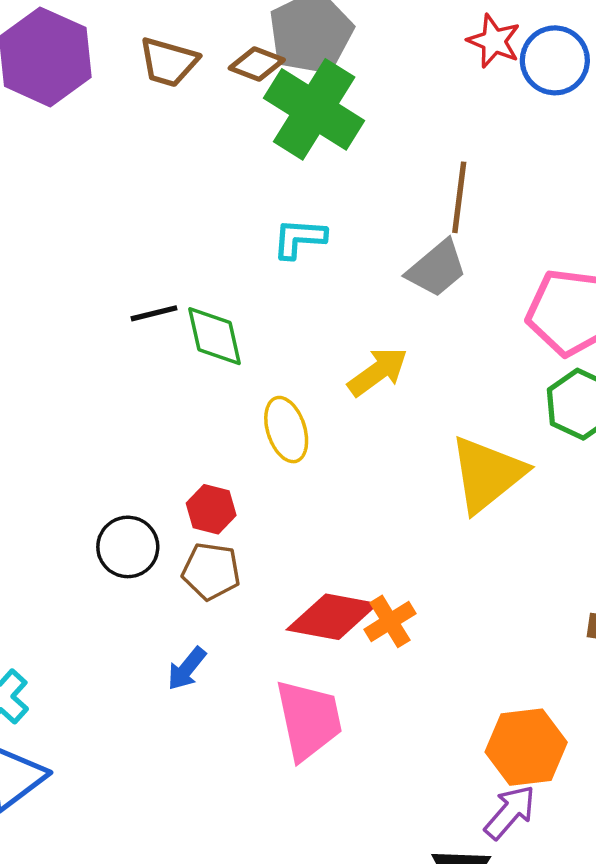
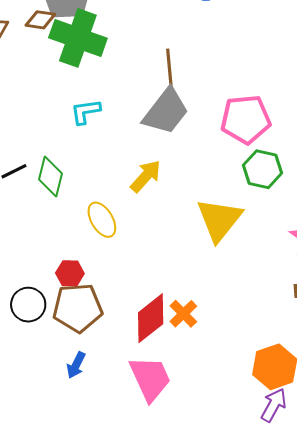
gray trapezoid: (437, 269) -> (166, 111), size x1.4
green diamond: (214, 336) -> (50, 176), turned 39
brown pentagon: (211, 571) -> (78, 308), size x1.5
red diamond: (332, 617) -> (151, 318), turned -36

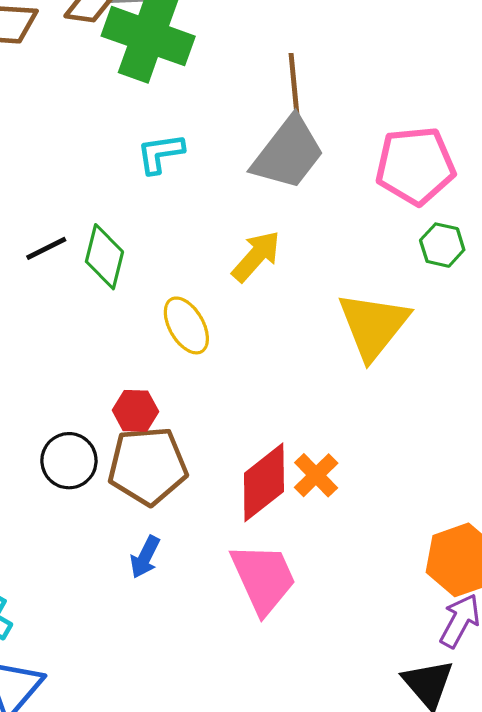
green hexagon: (263, 169) -> (442, 245), size x0.7

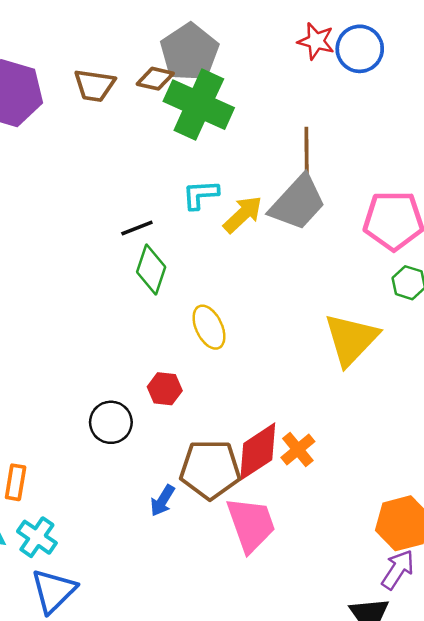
black line: (46, 248) -> (137, 228), moved
yellow arrow: (256, 256) -> (243, 214), moved
brown pentagon: (148, 466) -> (210, 469), moved

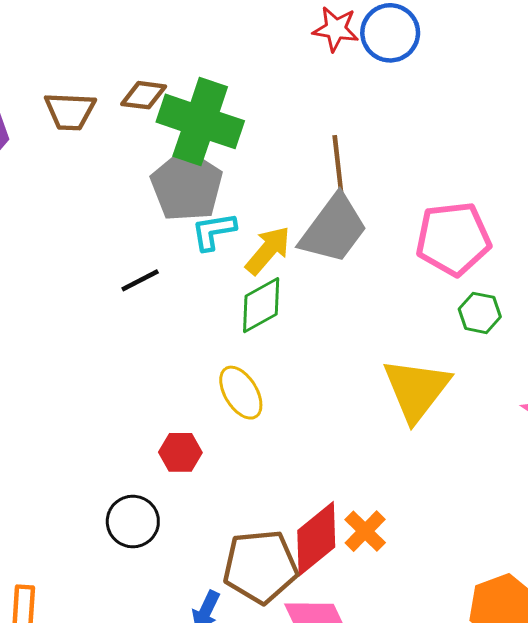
gray pentagon: (190, 52) -> (187, 186), moved
green diamond: (151, 269) -> (261, 305), moved, turned 48
red hexagon: (165, 389) -> (180, 452), moved

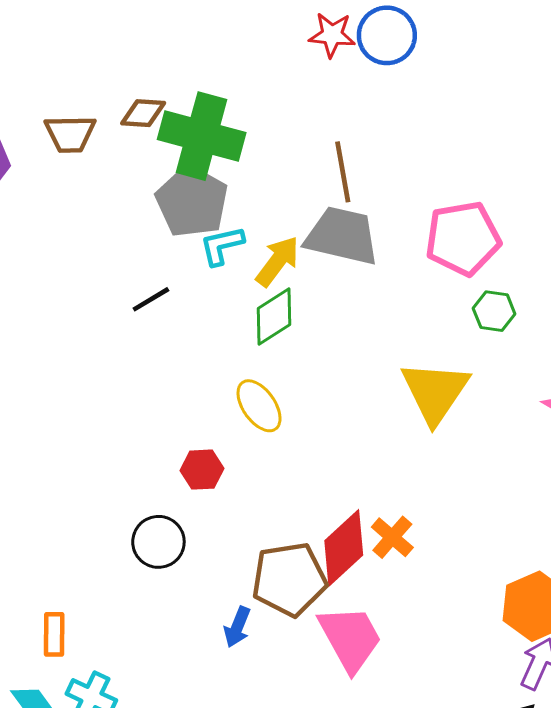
gray trapezoid: (334, 229) -> (342, 236), turned -110

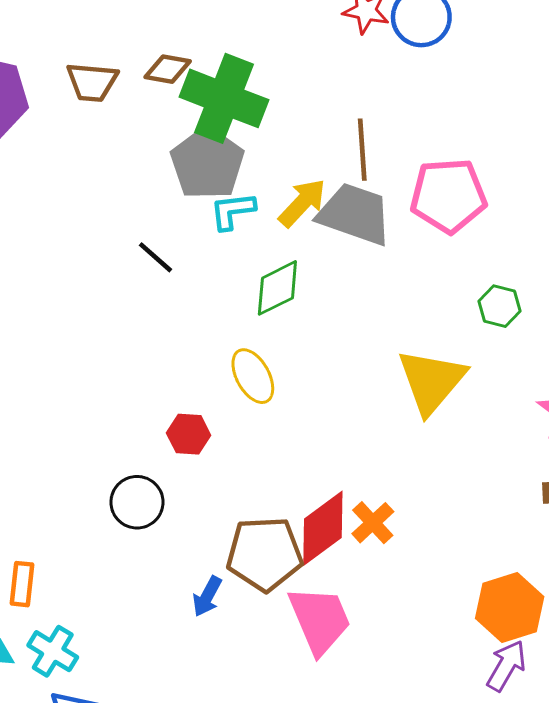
pink pentagon: (463, 238) -> (448, 196), moved
yellow arrow: (278, 261) -> (302, 203), moved
black line: (151, 299) -> (156, 257), turned 66

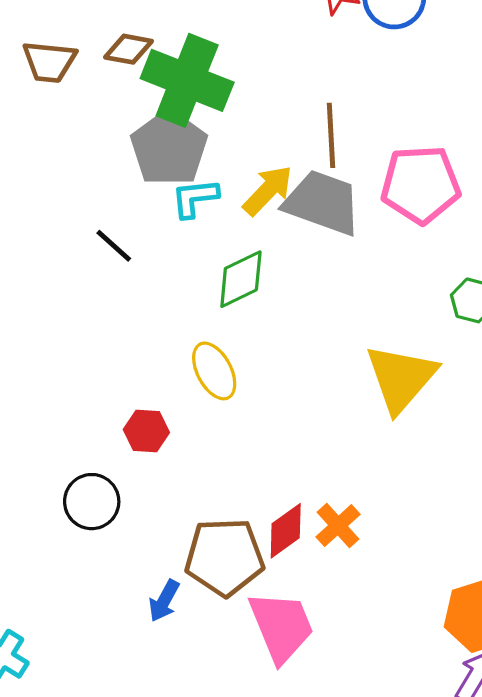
red diamond: (323, 528) -> (286, 531), size x0.7

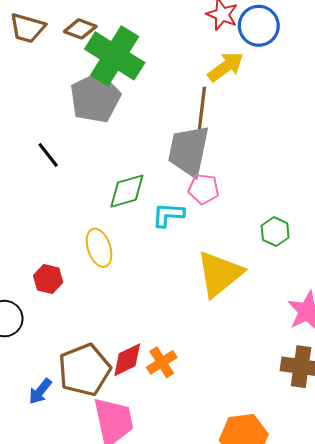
pink pentagon: (421, 185) -> (204, 189), moved, size x0.6
yellow arrow: (268, 190) -> (226, 67), moved
cyan L-shape: (195, 198) -> (168, 215), moved
gray trapezoid: (322, 203) -> (189, 151), turned -108
brown pentagon: (225, 557) -> (84, 370), turned -30

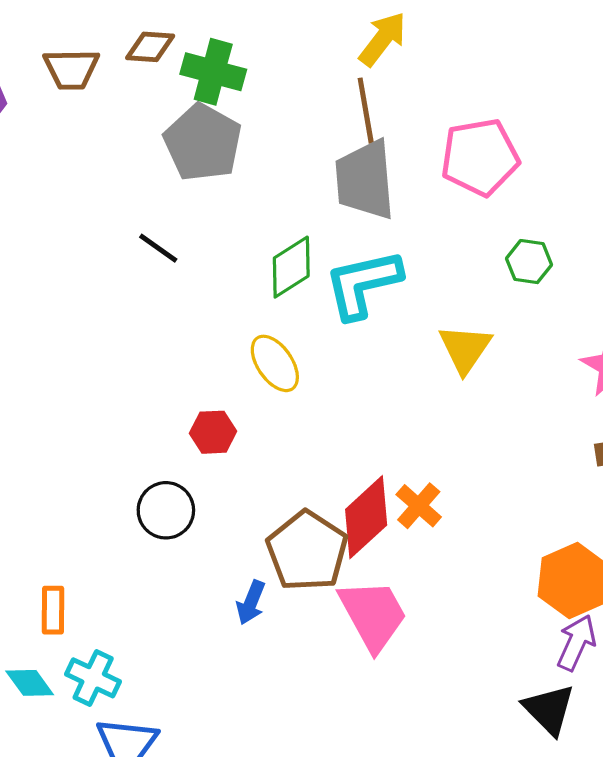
green cross: (115, 56) -> (213, 72), size x0.7
pink pentagon: (204, 189) -> (480, 157), moved, size x1.6
cyan L-shape: (168, 215) -> (363, 284), size x1.6
yellow triangle: (219, 274) -> (465, 349), size x0.7
red diamond: (127, 360) -> (366, 517), size x1.4

